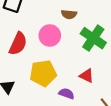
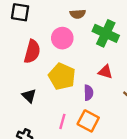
yellow pentagon: (43, 73) -> (62, 76), turned -30
purple semicircle: (66, 94) -> (89, 93), turned 80

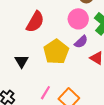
pink circle: (62, 38) -> (78, 19), moved
purple semicircle: (89, 93) -> (81, 42), moved, turned 32

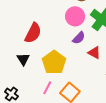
red semicircle: (35, 22) -> (33, 33), moved
yellow pentagon: (56, 52) -> (54, 62), moved

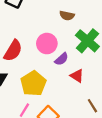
pink circle: (75, 16) -> (47, 44), moved

